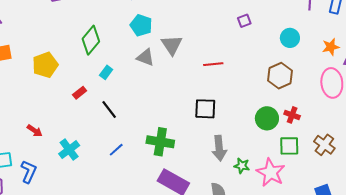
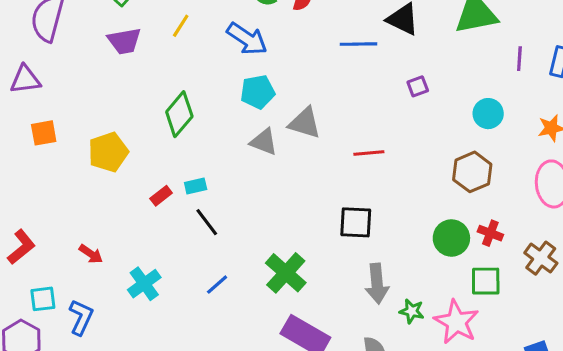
cyan pentagon: (141, 25) -> (258, 92), turned -30
gray triangle: (172, 45) -> (305, 123), turned -40
cyan rectangle: (106, 72) -> (196, 186), moved, turned 40
green cross: (160, 142) -> (286, 273), turned 32
brown cross: (324, 145) -> (541, 258), moved

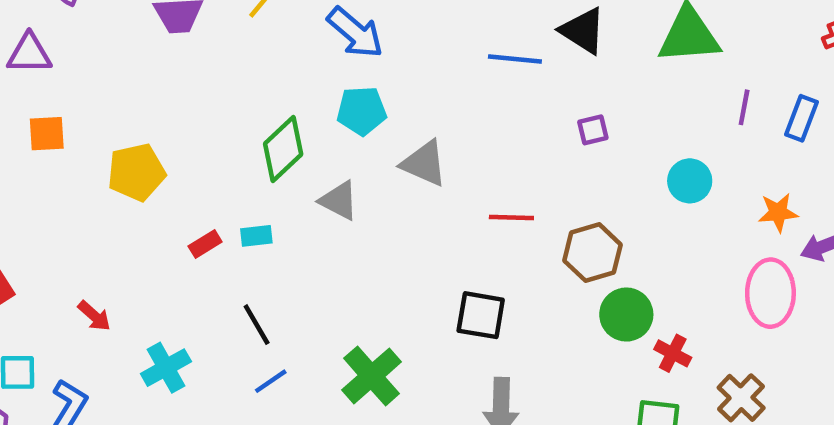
green diamond: (179, 114) -> (283, 149), moved
gray triangle: (264, 142) -> (339, 201), moved
brown hexagon: (472, 172) -> (592, 253), moved
black line: (207, 222) -> (257, 325), moved
green circle: (451, 238) -> (626, 315), moved

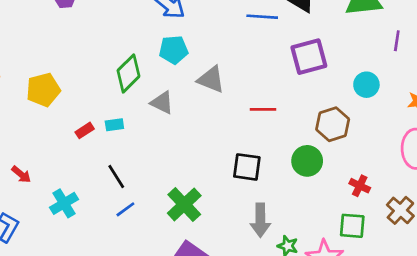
purple square: (593, 130) -> (309, 57), size x2.0
brown hexagon: (592, 253) -> (333, 124), moved
green circle: (626, 315) -> (307, 161), moved

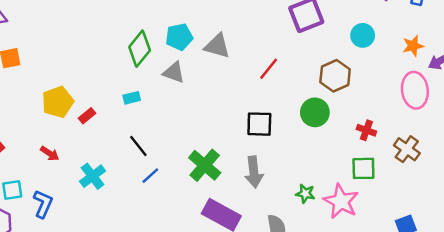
cyan pentagon: (174, 50) -> (179, 37), moved
yellow pentagon: (43, 90) -> (58, 102), moved
red line: (263, 109) -> (269, 69), turned -45
red rectangle: (85, 130) -> (87, 116), moved
gray arrow: (260, 220) -> (254, 172), moved

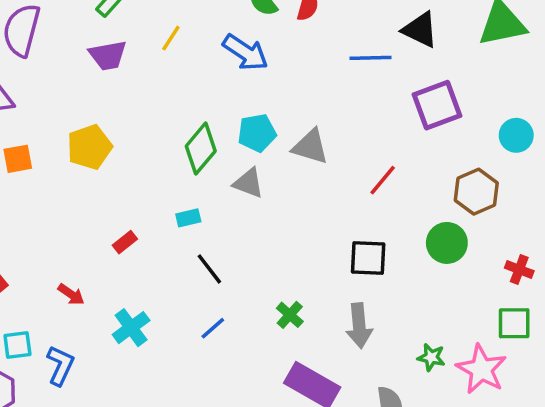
yellow pentagon: (58, 102) -> (89, 147), moved
black line: (138, 146) -> (209, 269), moved
green cross: (205, 165) -> (290, 315), size x0.6

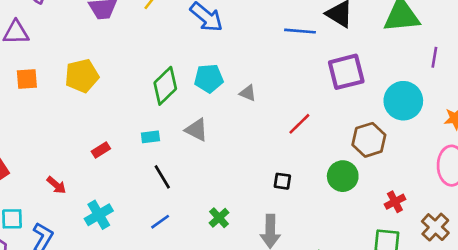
cyan circle: (516, 135) -> (403, 101), size x1.5
gray triangle: (310, 147) -> (248, 93), size x0.6
gray triangle: (248, 183) -> (196, 130), moved
black square: (368, 258) -> (282, 181), size x0.6
red cross: (519, 269) -> (395, 202), turned 36

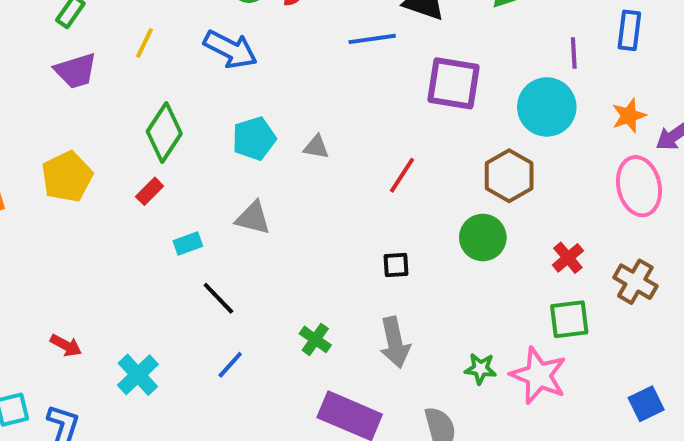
purple line: (434, 57) -> (574, 53), moved
purple square: (346, 72) -> (453, 83), turned 36
green diamond: (165, 86) -> (164, 133), moved
red rectangle: (101, 150) -> (150, 191), moved

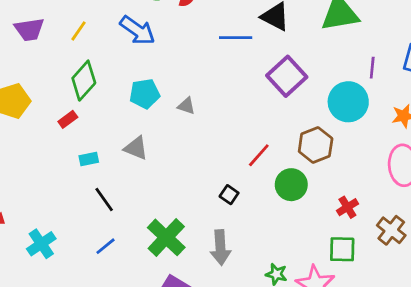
yellow line: (145, 43) -> (79, 31), moved
purple square: (453, 83) -> (287, 76), turned 30
red line: (402, 175) -> (259, 155), moved
black square: (396, 265) -> (229, 195), turned 30
green cross: (315, 339) -> (166, 237), size x1.8

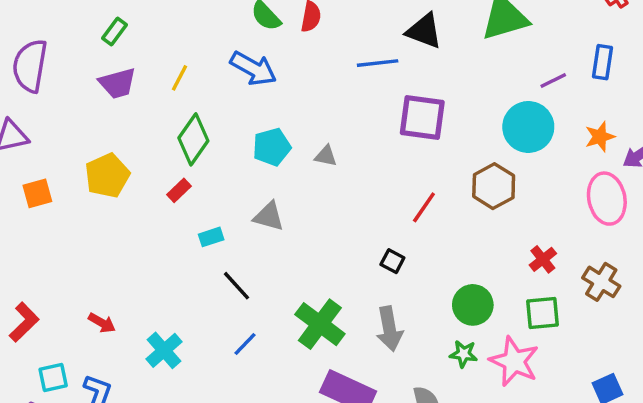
purple line: (372, 68) -> (553, 81), turned 65
purple square: (287, 76) -> (422, 118), moved, turned -33
green circle: (291, 185) -> (473, 305), moved

